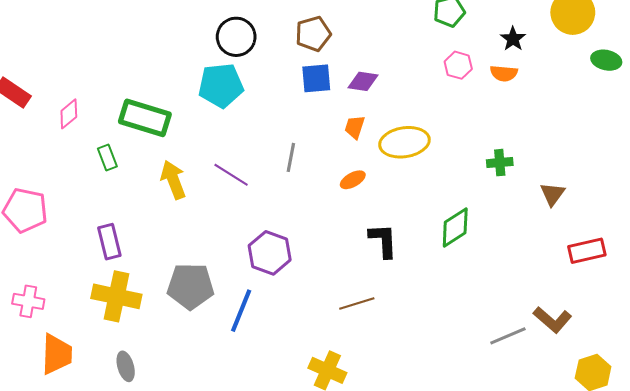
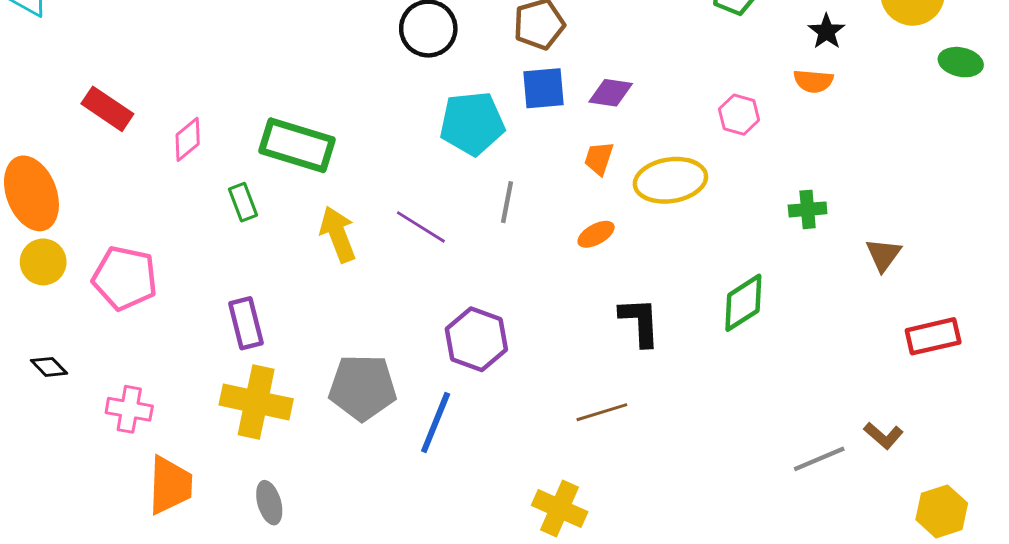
pink hexagon: (458, 65) -> (739, 115), moved
cyan pentagon: (221, 85) -> (472, 123), moved
brown L-shape: (553, 320) -> (883, 436), size x0.7

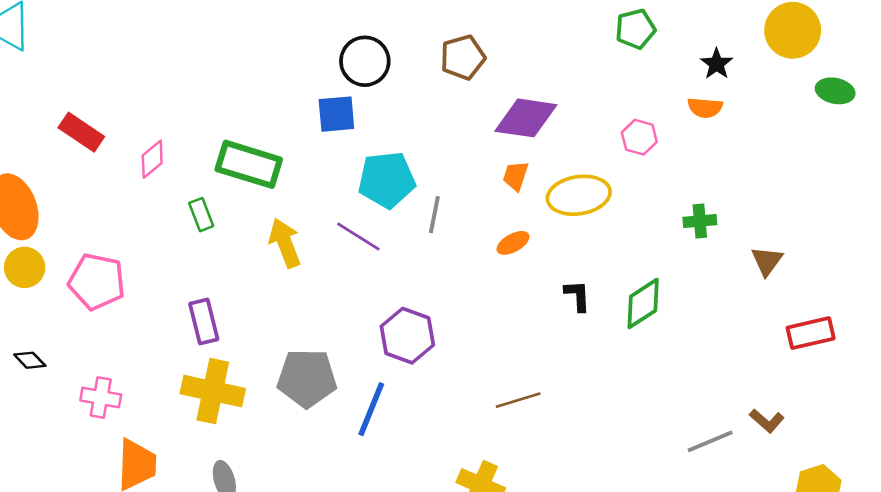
blue square: (544, 88) -> (336, 114), moved
purple diamond: (611, 93) -> (526, 118), size x1.6
cyan pentagon: (472, 123) -> (387, 180), moved
black L-shape: (640, 322) -> (577, 296), moved, size x0.7

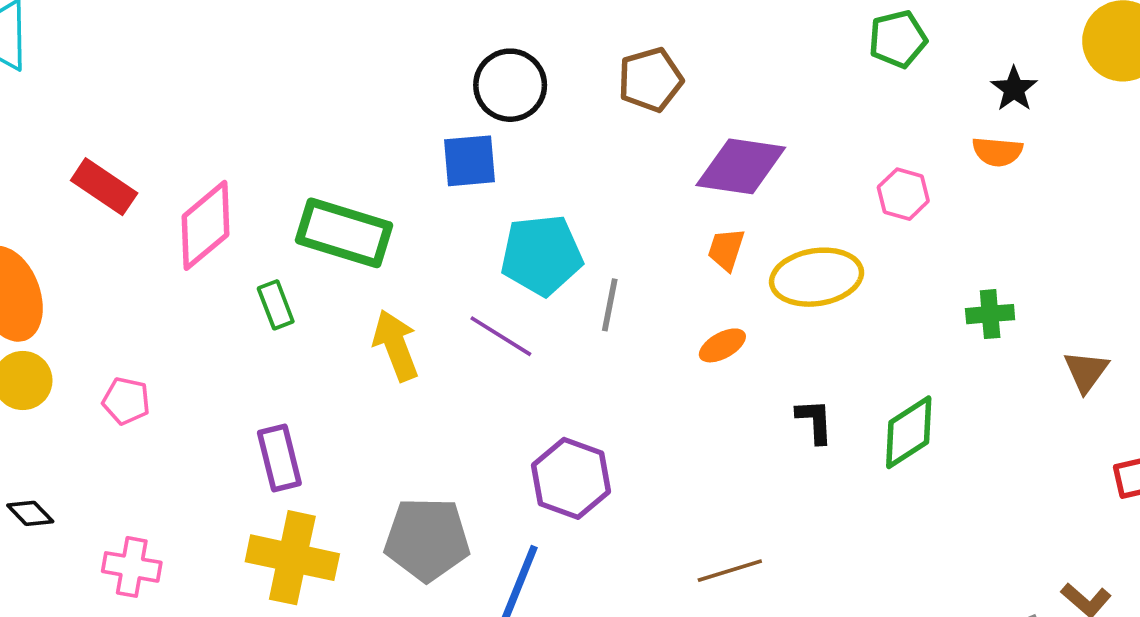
pink diamond: (152, 159) -> (206, 225), size x1.6
pink pentagon: (97, 282) -> (126, 401), size x0.6

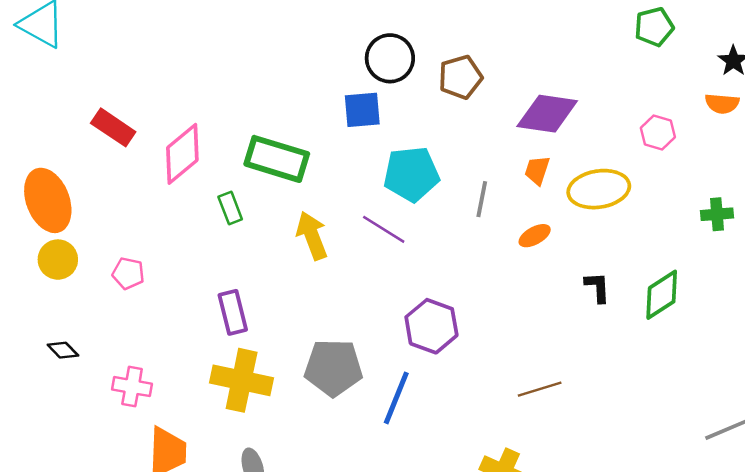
brown pentagon: (650, 80) -> (460, 77), moved
gray line: (610, 305) -> (482, 199), moved

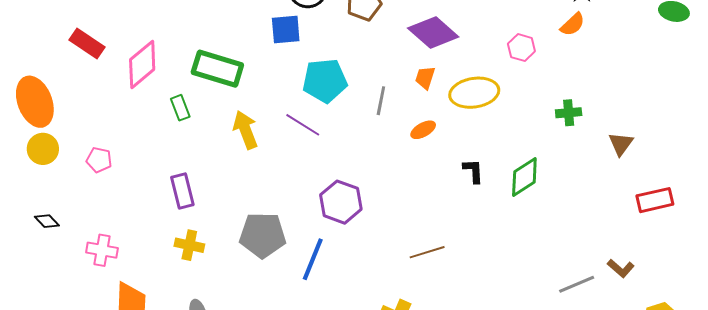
orange semicircle: (722, 104) -> (573, 24), turned -48
purple diamond: (547, 114) -> (433, 32), turned 33
yellow cross: (242, 380) -> (189, 245), size x0.6

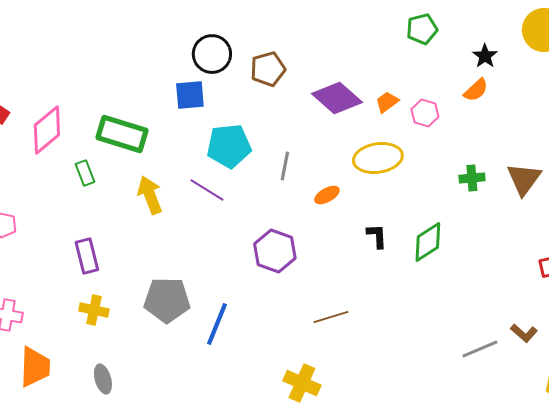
orange trapezoid: (425, 78) -> (387, 102), moved, turned 35
brown triangle: (621, 144) -> (524, 179), moved, size x1.4
purple hexagon: (341, 202) -> (275, 251), moved

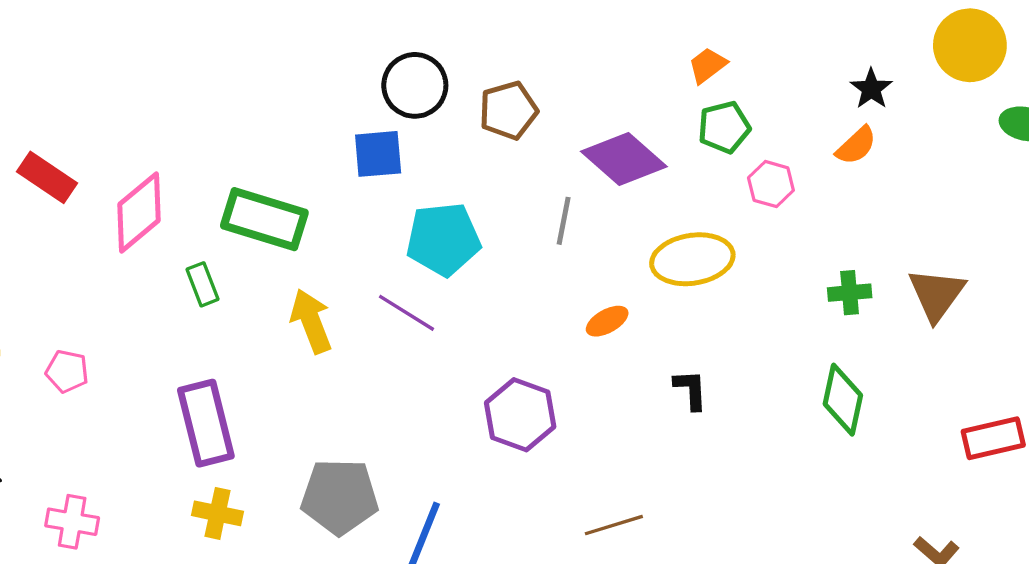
green pentagon: (422, 29) -> (724, 127), moved
orange trapezoid: (387, 102) -> (707, 65), moved
gray line: (285, 166) -> (564, 221), moved
green diamond: (428, 242) -> (843, 400), moved, turned -45
purple rectangle: (87, 256) -> (206, 423), size x1.4

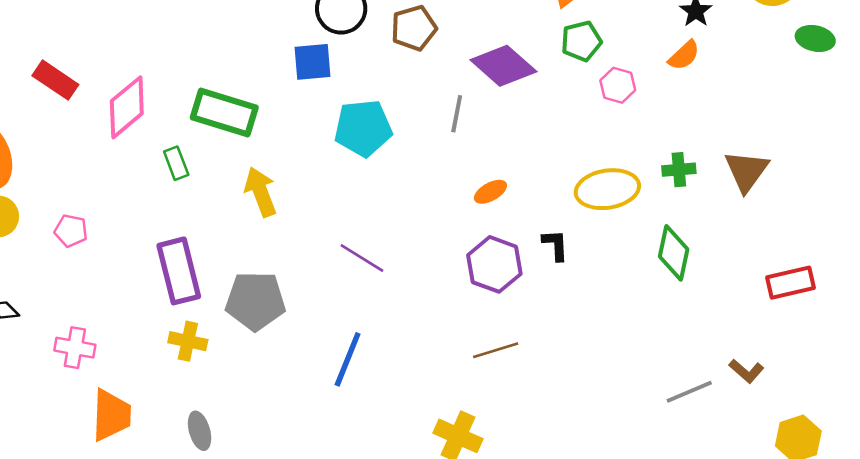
yellow ellipse: (692, 259) -> (607, 189), moved
purple line: (406, 313) -> (362, 258), moved
purple hexagon: (520, 415) -> (494, 264), moved
gray pentagon: (340, 497) -> (255, 301), moved

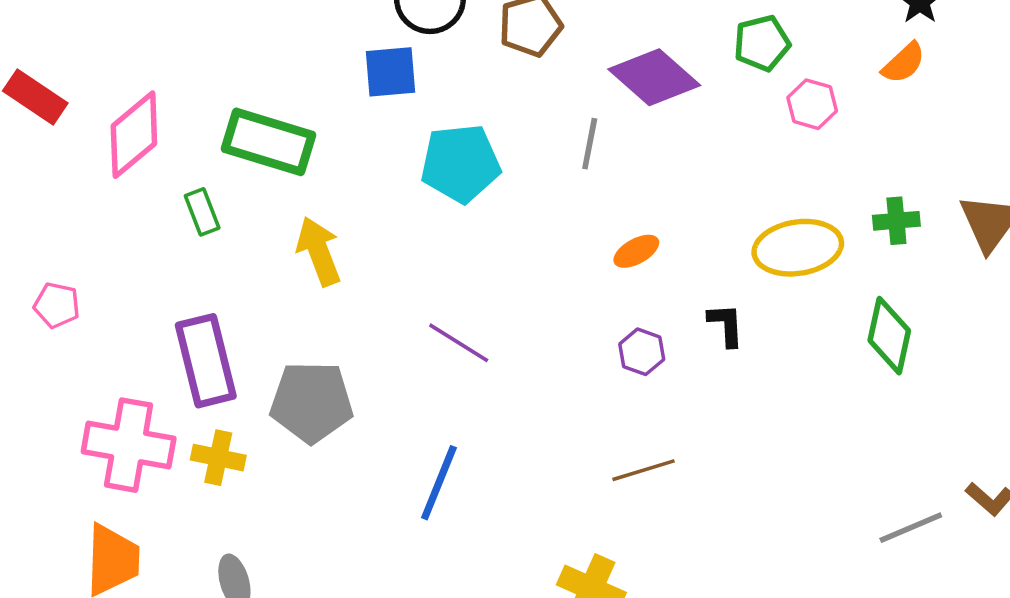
purple hexagon: (494, 264) -> (642, 352), size x0.6
pink cross: (75, 348) -> (129, 445), moved, size x1.6

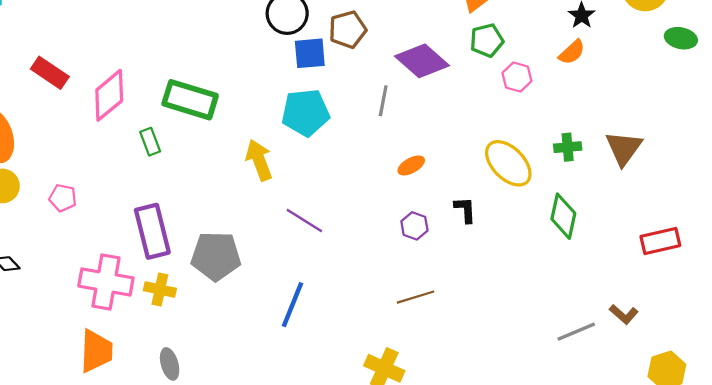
blue square: (391, 72) -> (310, 53), moved
yellow ellipse: (798, 248) -> (508, 163), turned 54
yellow arrow: (319, 251) -> (259, 160), moved

